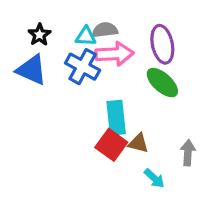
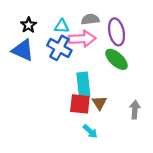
gray semicircle: (105, 30) -> (90, 19), moved
brown triangle: (138, 143) -> (99, 103), turned 42
red square: (111, 145) -> (80, 104), turned -30
cyan arrow: (154, 178) -> (90, 131), moved

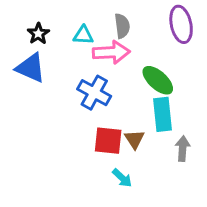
gray semicircle: (90, 19) -> (122, 26), turned 90
purple ellipse: (117, 32) -> (181, 24), moved
blue cross: (59, 48) -> (94, 93), moved
cyan rectangle: (83, 85) -> (162, 114), moved

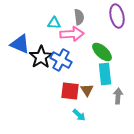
black star: (38, 34) -> (41, 57), moved, size x1.6

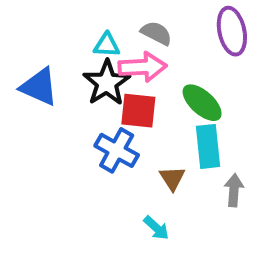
gray semicircle: (79, 17) -> (156, 33), turned -56
black star: (41, 57) -> (107, 83), moved
blue cross: (61, 60) -> (117, 150), moved
red square: (70, 91) -> (138, 111), moved

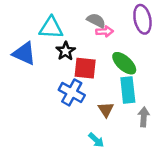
cyan triangle: (107, 45) -> (51, 28), moved, size x1.5
pink arrow: (142, 67) -> (105, 31), moved, size x0.6
black star: (107, 83) -> (66, 51), size x0.7

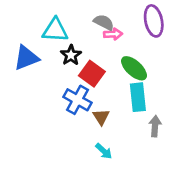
blue triangle: (24, 53) -> (26, 58), turned -45
red square: (85, 68) -> (92, 74), turned 30
brown triangle: (106, 110) -> (101, 117), moved

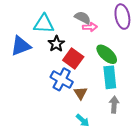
gray arrow: (155, 126) -> (114, 105), moved

